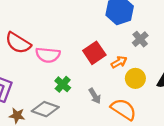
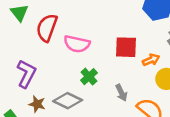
red semicircle: (18, 43) -> (47, 28), turned 72
red square: (94, 53) -> (126, 47), turned 30

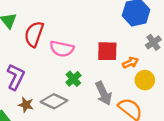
gray arrow: (121, 93) -> (104, 93), size x1.5

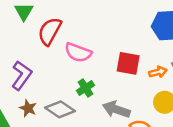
orange arrow: (130, 63) -> (158, 72), moved
gray arrow: (104, 93) -> (116, 109), turned 125

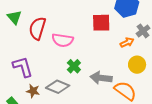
red square: (128, 63) -> (101, 23), moved
purple L-shape: (22, 75) -> (23, 67), turned -40

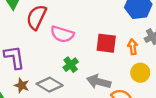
red square: (101, 23) -> (106, 43), moved
orange arrow: (127, 42) -> (133, 47), turned -80

